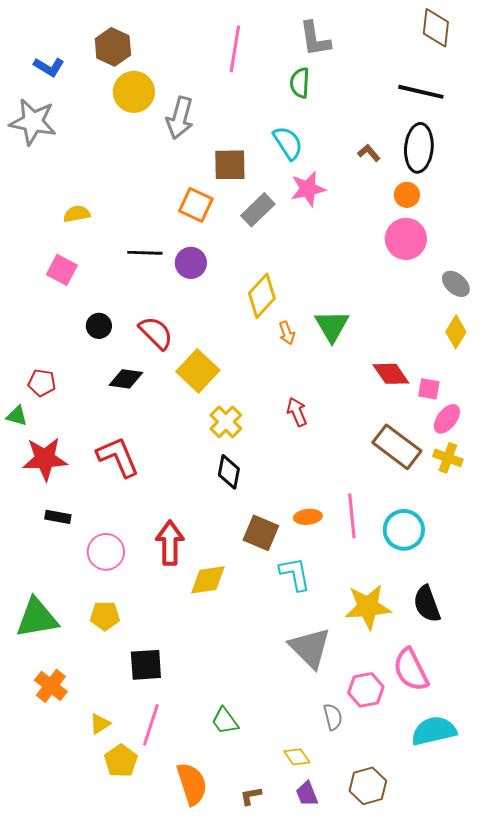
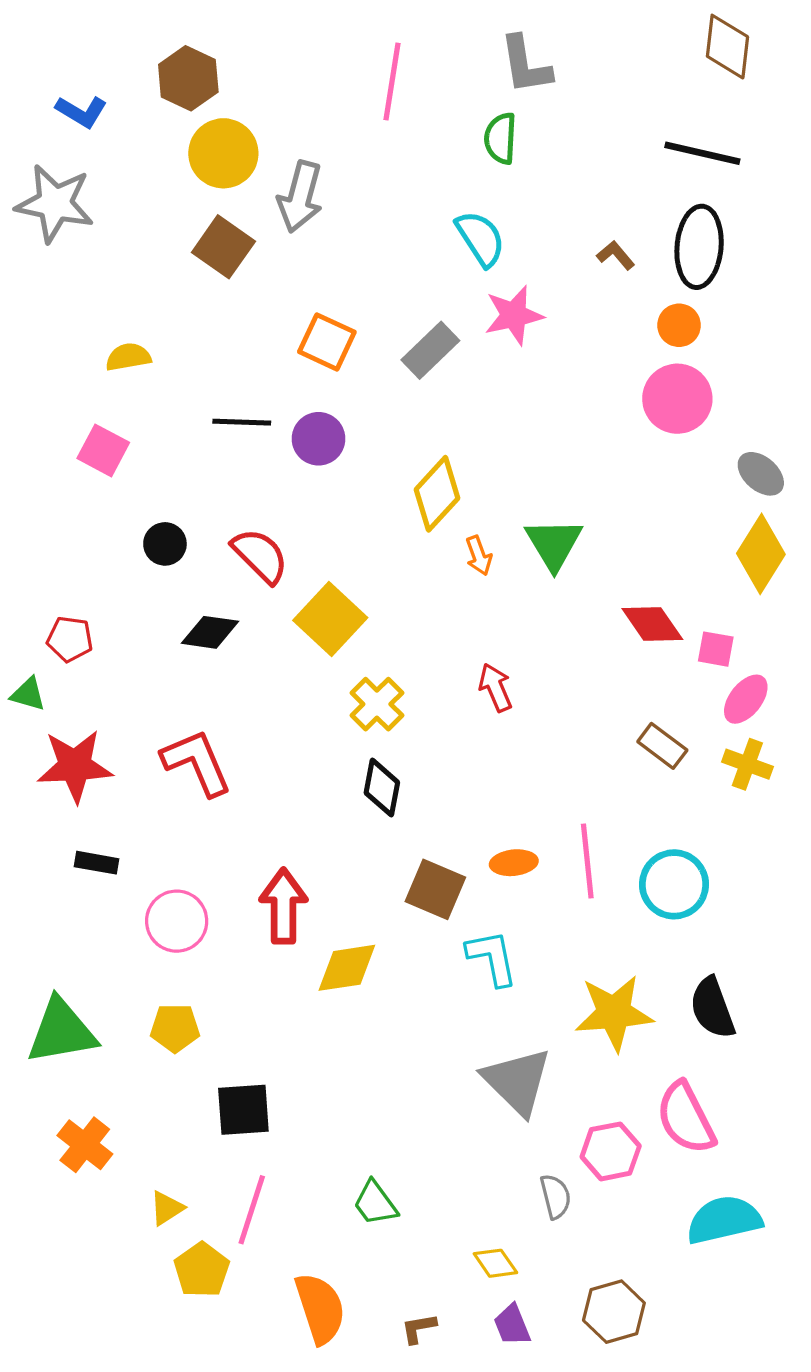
brown square: (230, 165) -> (223, 247), moved, turned 36
yellow diamond: (456, 332) -> (761, 554), size x1.4
brown rectangle: (397, 447) -> (662, 746), size x0.6

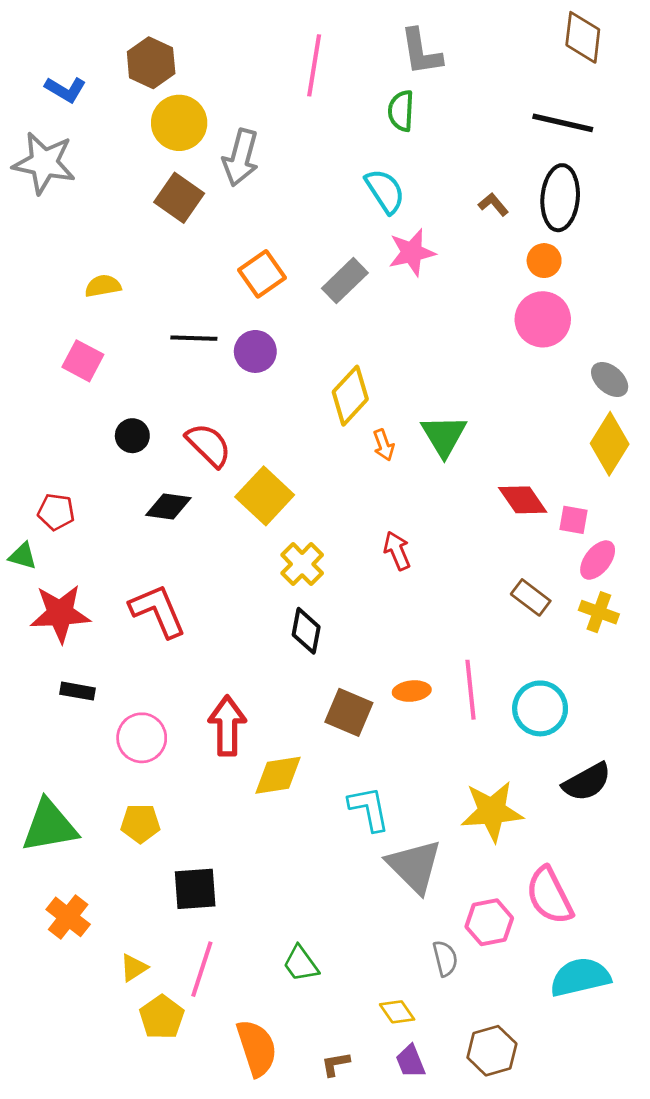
orange square: (327, 342) -> (262, 274), turned 30
cyan L-shape: (492, 958) -> (369, 809), moved
black semicircle: (712, 1008) -> (587, 782), moved, turned -99

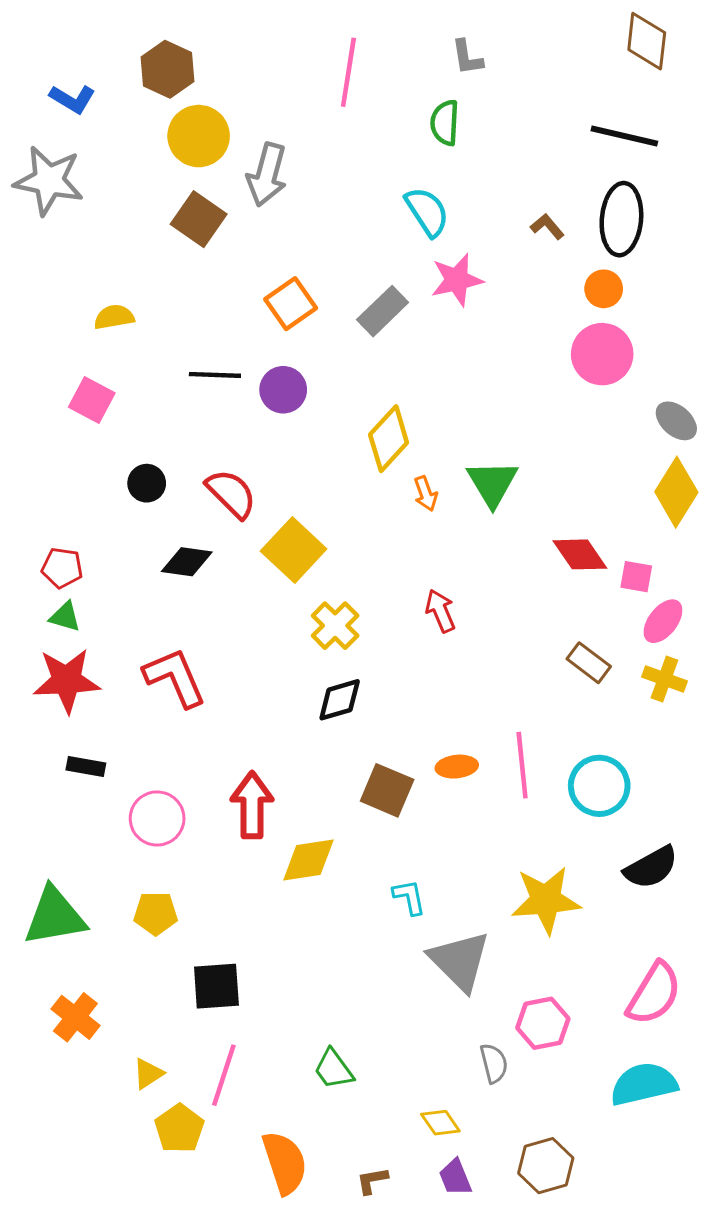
gray L-shape: (421, 52) -> (467, 57), size x0.7
green triangle: (23, 556) -> (65, 617), moved
black diamond: (306, 631) -> (340, 700), turned 63
cyan L-shape: (369, 809) -> (409, 897), size x0.7
pink semicircle: (549, 896) -> (654, 994), moved, turned -122

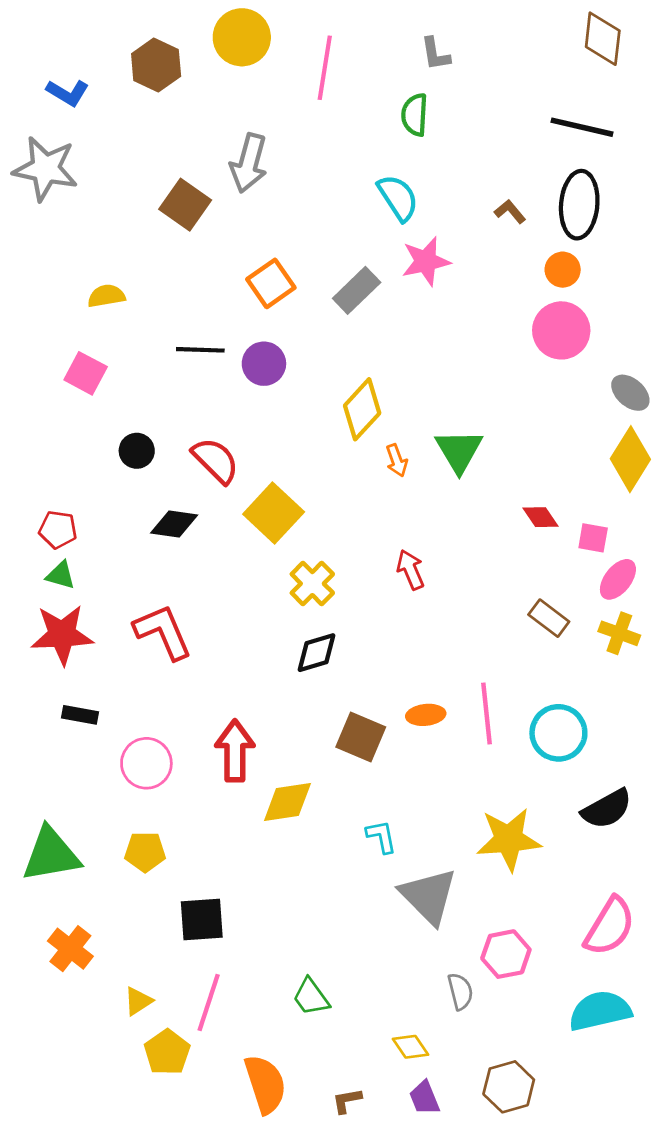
yellow circle: (199, 136) -> (242, 37), moved
red diamond: (580, 554) -> (540, 517), size x0.7

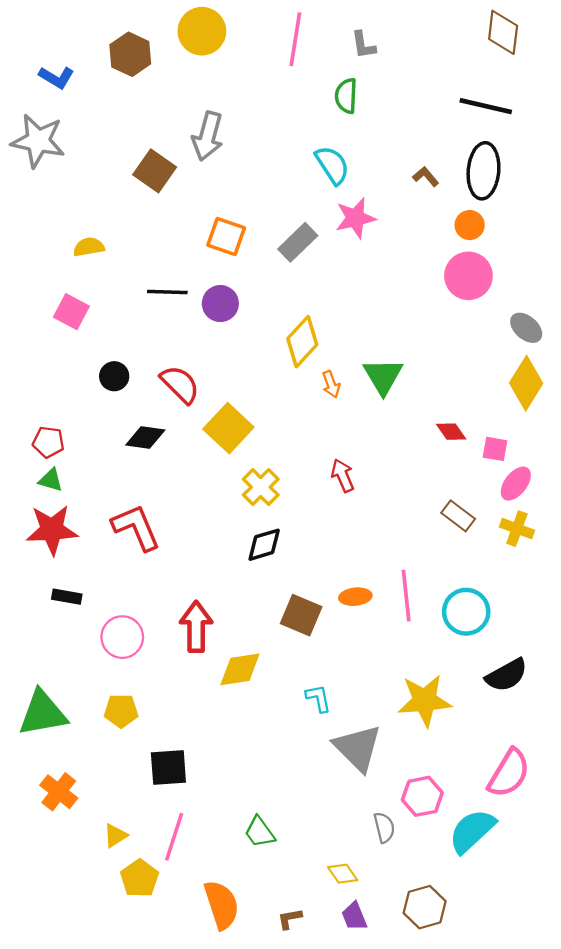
pink line: (325, 68) -> (295, 39), moved
orange square: (271, 283) -> (226, 237), turned -36
cyan semicircle: (600, 1011) -> (472, 831), moved, turned -30

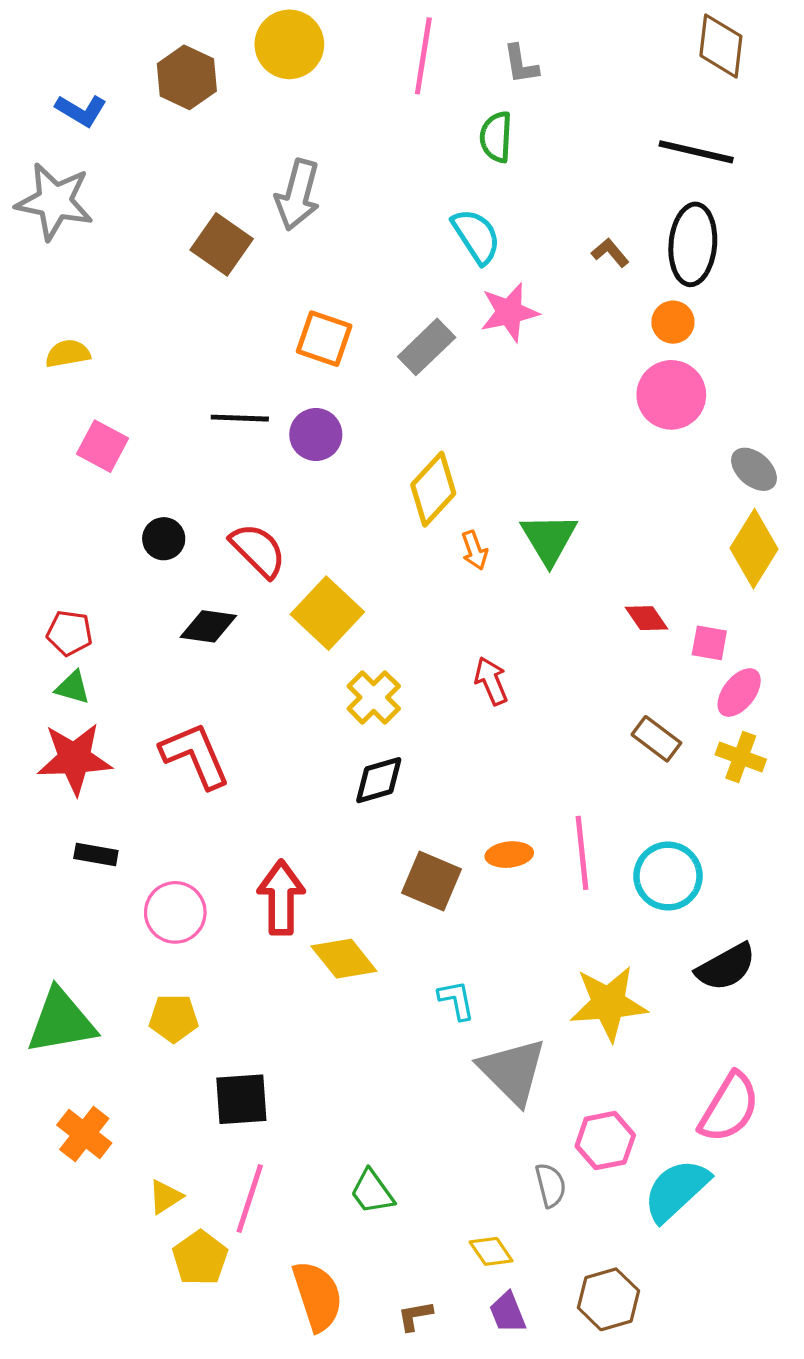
yellow semicircle: (89, 247) -> (68, 354), moved
yellow diamond: (240, 669) -> (344, 959), turned 60

